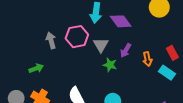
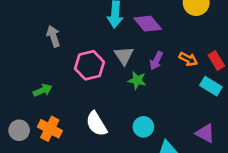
pink hexagon: (77, 37) -> (90, 65), moved
gray arrow: (51, 40) -> (53, 36), moved
orange arrow: (147, 59) -> (188, 59), moved, turned -48

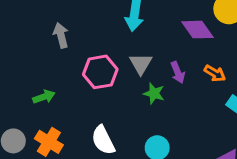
purple diamond: (148, 24) -> (197, 30), moved
purple arrow: (156, 61) -> (178, 72), turned -54

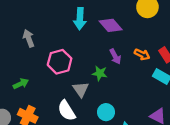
purple diamond: (197, 30) -> (111, 25), moved
gray triangle: (141, 64) -> (81, 89), moved

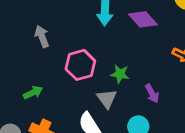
purple arrow: (115, 56) -> (152, 93), moved
green star: (100, 73) -> (120, 74), moved

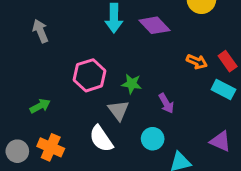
gray arrow: (42, 36) -> (40, 31), moved

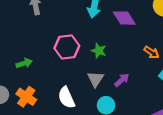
green star: (132, 84) -> (99, 51), moved
purple arrow: (166, 103) -> (122, 80), turned -112
gray triangle: (119, 110) -> (95, 79), moved

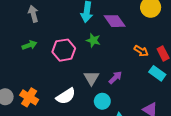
green star: (99, 51) -> (93, 40), moved
green arrow: (24, 63) -> (29, 45), moved
white semicircle: (66, 98) -> (66, 96), turned -96

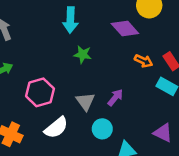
purple diamond: (115, 21) -> (125, 28), moved
pink hexagon: (64, 50) -> (40, 92), moved

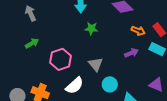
purple arrow: (115, 98) -> (131, 53), moved, turned 32

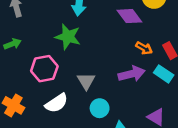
green star: (91, 29) -> (68, 37), moved, size x1.5
purple arrow: (131, 53) -> (132, 74), size x1.5

